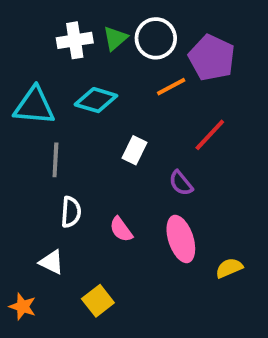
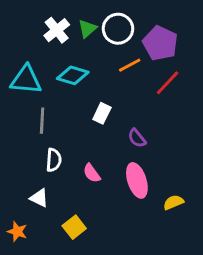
white cross: (75, 40) -> (57, 30), turned -30
red line: (210, 135) -> (168, 83), moved

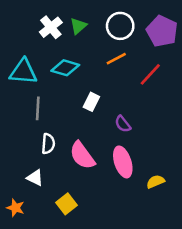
white circle: (118, 29) -> (120, 26), moved
purple pentagon: (160, 43) -> (162, 31), moved
pink semicircle: (92, 173) -> (82, 155), size x1.6

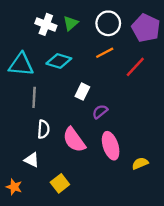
white cross: (51, 27) -> (46, 24), turned -30
purple semicircle: (123, 124) -> (100, 112), moved, turned 91

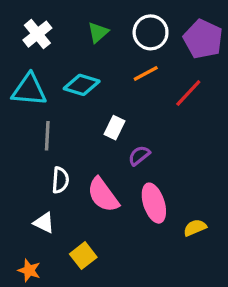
white cross: (46, 24) -> (37, 34), moved, turned 30
orange star: (14, 187) -> (29, 270), moved

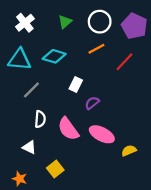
gray line: (47, 136) -> (31, 90), turned 42
pink ellipse: (154, 203) -> (102, 134), turned -45

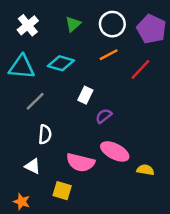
pink semicircle: (68, 129) -> (80, 162), moved, turned -40
yellow semicircle: (129, 151) -> (145, 170), turned 32
yellow square: (55, 169) -> (62, 191), turned -35

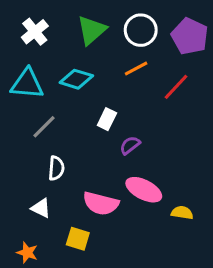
green triangle: (73, 24) -> (92, 30), size x1.5

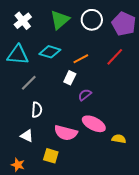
orange line: (136, 68) -> (81, 59), moved

